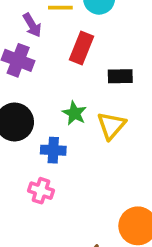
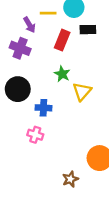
black rectangle: (120, 76) -> (88, 30), moved
green star: (74, 113) -> (62, 74), moved

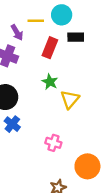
blue cross: (43, 108) -> (12, 124), moved, turned 35
pink cross: (35, 135) -> (53, 143), moved

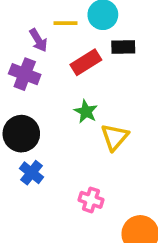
red rectangle: (50, 48) -> (86, 62), turned 36

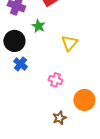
green star: (86, 112) -> (38, 26), moved

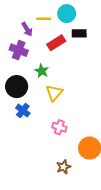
yellow triangle: (69, 43) -> (54, 93), moved

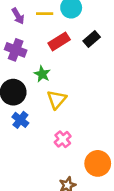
purple arrow: (27, 29) -> (18, 16), moved
black rectangle: (79, 33) -> (92, 39), moved, turned -40
pink cross: (59, 127) -> (63, 139), turned 32

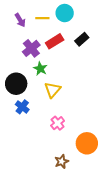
purple cross: (16, 50) -> (31, 48), moved, turned 30

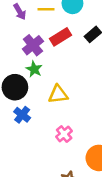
green star: (40, 69) -> (34, 69), moved
yellow triangle: (53, 90) -> (58, 94), turned 42

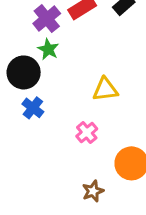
yellow triangle: (58, 94) -> (105, 89), moved

